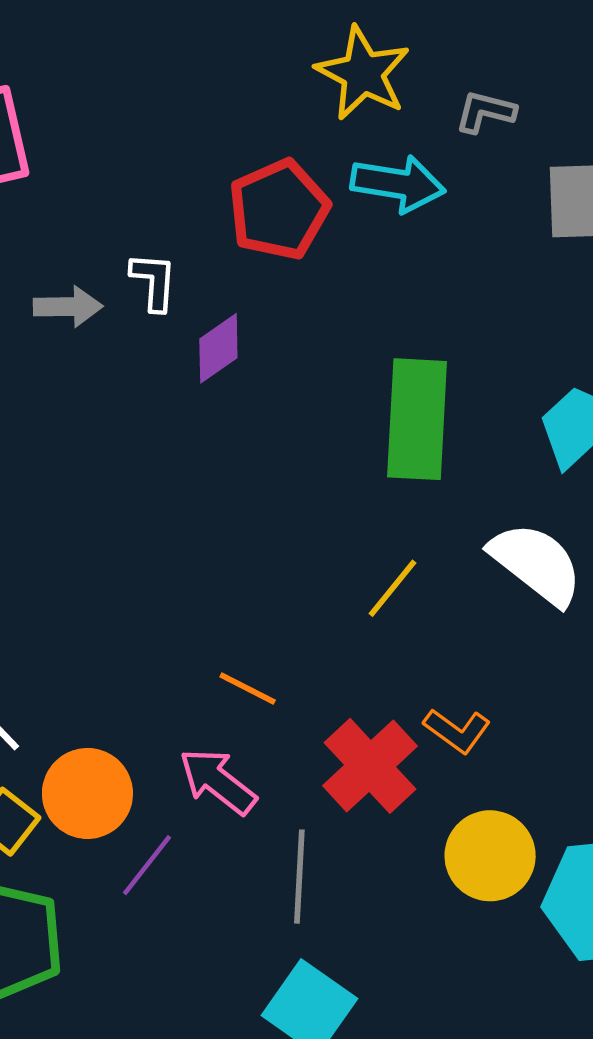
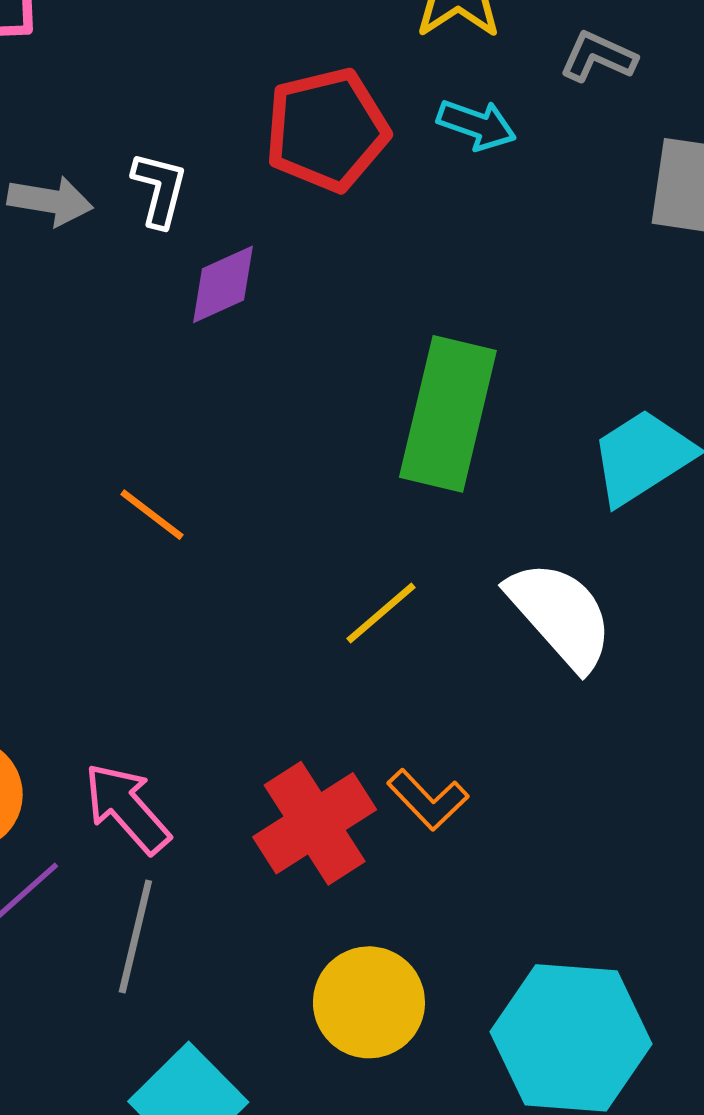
cyan arrow: (398, 184) -> (477, 125), size x0.7
orange line: (248, 689) -> (152, 515), moved
yellow circle: (490, 856) -> (369, 1002), moved
gray line: (299, 877) -> (135, 936), moved

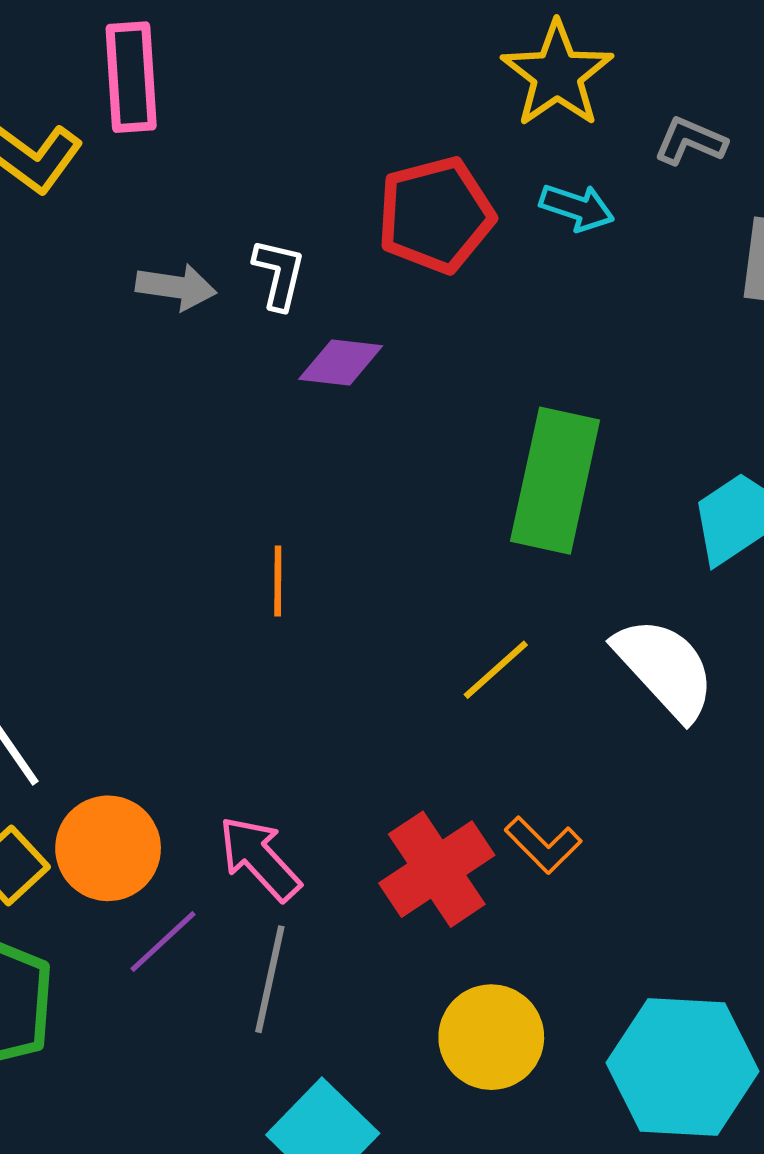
purple diamond: (223, 284) -> (341, 363), turned 32
orange line: (152, 515) -> (278, 581), turned 54

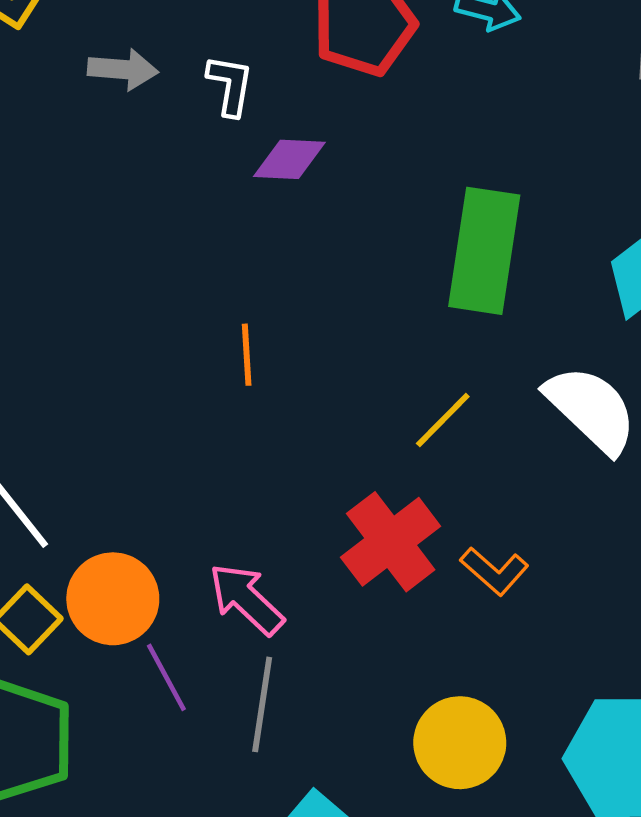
gray arrow: (176, 287) -> (123, 69), moved
red cross: (437, 869) -> (391, 542), moved
purple line: (163, 941) -> (166, 677), turned -72

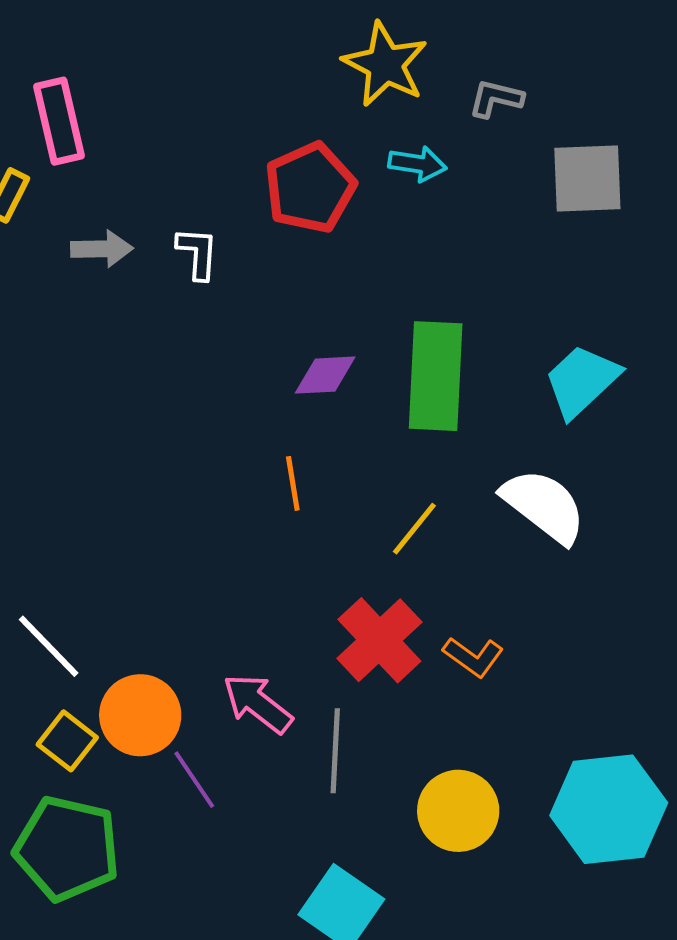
purple diamond: (289, 159) -> (325, 375), moved
orange line: (247, 355) -> (293, 483), moved
gray line: (262, 704) -> (335, 751), moved

